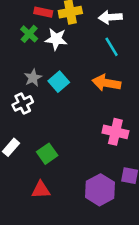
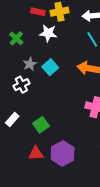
green cross: (29, 34) -> (16, 38), moved
purple hexagon: (100, 190) -> (63, 153), moved

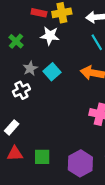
green square: (41, 125) -> (42, 157), moved, turned 35
red triangle: (36, 153) -> (15, 154), moved
purple hexagon: (63, 153) -> (80, 163), moved

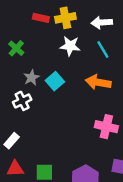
white star: (50, 36) -> (70, 46), moved

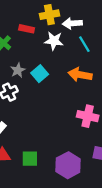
red rectangle: (41, 18) -> (27, 29), moved
white arrow: (102, 23) -> (72, 23), moved

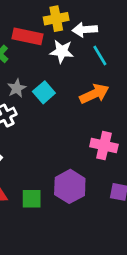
red rectangle: (27, 29) -> (28, 36), size x1.5
orange arrow: (80, 75) -> (94, 94), turned 145
purple hexagon: (68, 165) -> (70, 186), moved

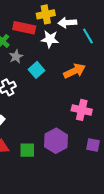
cyan line: (100, 56) -> (88, 36), moved
gray star: (17, 88) -> (16, 57), moved

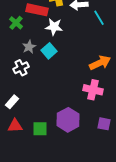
white star: (50, 39) -> (54, 27), moved
gray star: (16, 57) -> (29, 47), moved
orange arrow: (75, 71) -> (100, 63), moved

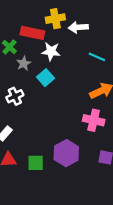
cyan line: (99, 18) -> (97, 57), moved, turned -35
gray star: (29, 47) -> (24, 63), moved

